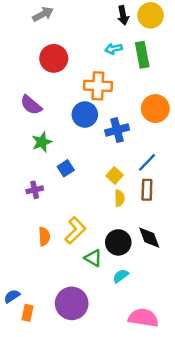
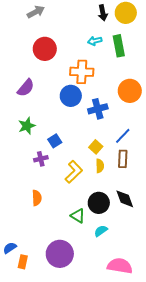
purple semicircle: (31, 105) -> (26, 88), turned -90
green star: (42, 142) -> (27, 126), moved
purple cross: (35, 190) -> (41, 159), moved
yellow L-shape: (75, 230) -> (74, 172), moved

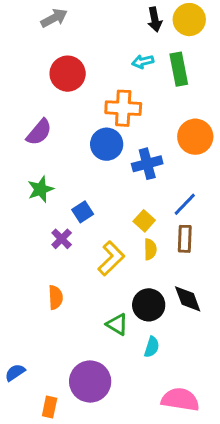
purple cross: (41, 159) -> (62, 239), turned -32
cyan semicircle: (101, 231) -> (152, 347), turned 144
orange rectangle: (23, 262) -> (50, 407), moved

